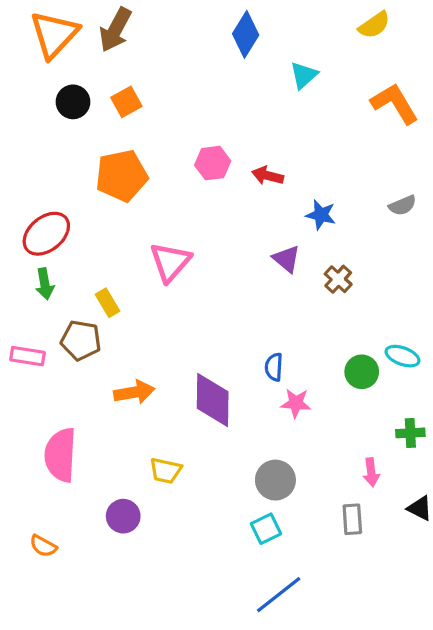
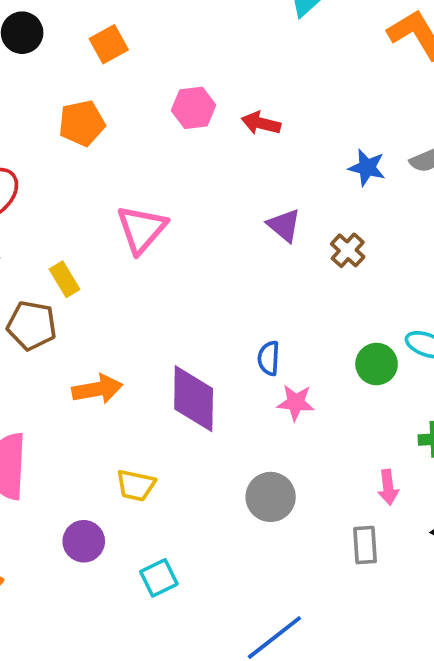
orange square: (126, 102) -> (109, 44), moved
orange pentagon: (122, 176) -> (82, 123), size x0.7
blue star: (321, 215) -> (367, 168), moved
cyan square: (266, 529) -> (159, 578), moved

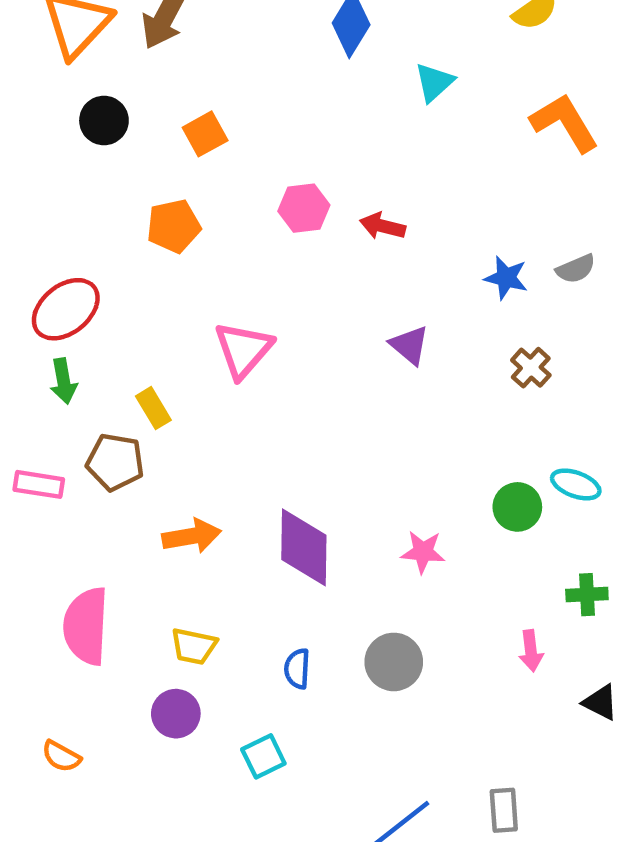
brown cross: (348, 250) -> (531, 368), moved
blue semicircle: (269, 358) -> (297, 669), moved
yellow trapezoid: (136, 485) -> (194, 646), moved
gray rectangle: (365, 545) -> (504, 810), moved

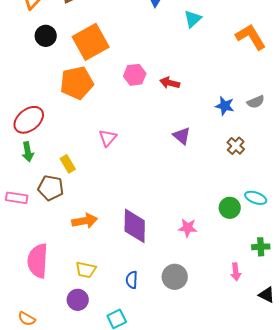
orange square: (205, 134) -> (91, 42), size x1.8
orange pentagon: (174, 226) -> (77, 83), size x1.4
pink triangle: (243, 350) -> (108, 138), size x0.7

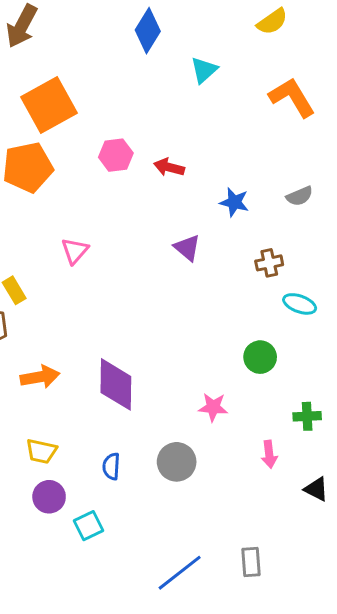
blue star: (225, 106) -> (234, 202), moved
brown cross: (236, 146) -> (269, 263), turned 36
cyan ellipse: (256, 198) -> (300, 304), moved
pink star: (188, 228) -> (213, 407), moved
purple circle: (78, 300) -> (49, 497), moved

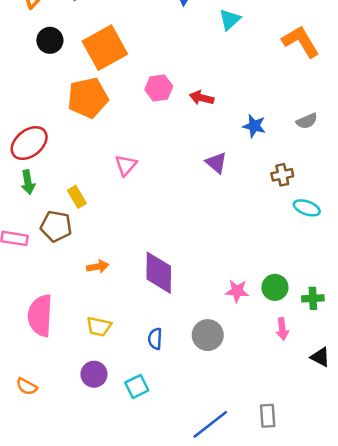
green circle: (260, 357) -> (275, 287), moved
orange arrow: (40, 377) -> (98, 267), size x0.7
purple circle: (49, 497) -> (94, 374), moved

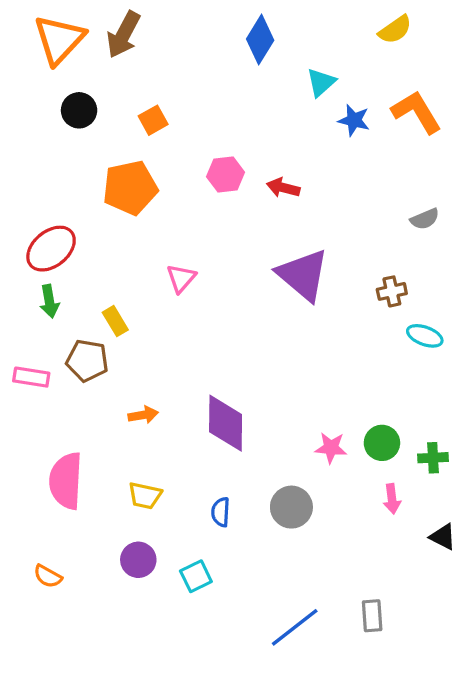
orange square: (105, 48) -> (153, 120), size x0.5
blue star: (254, 126) -> (354, 120), moved
purple triangle: (216, 163) -> (303, 275), size x1.8

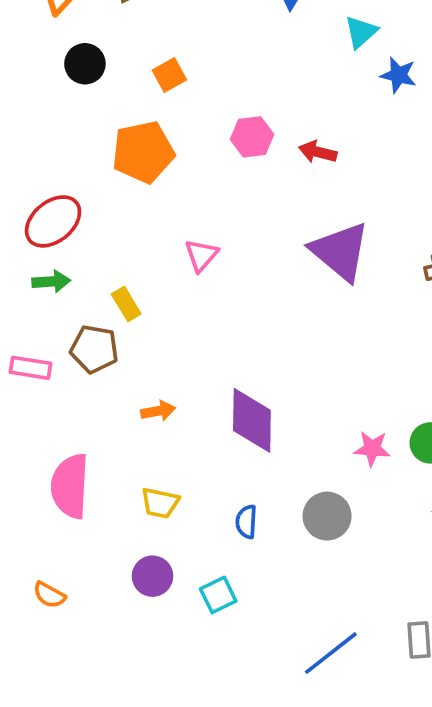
green arrow: (49, 301) -> (51, 281), turned -84

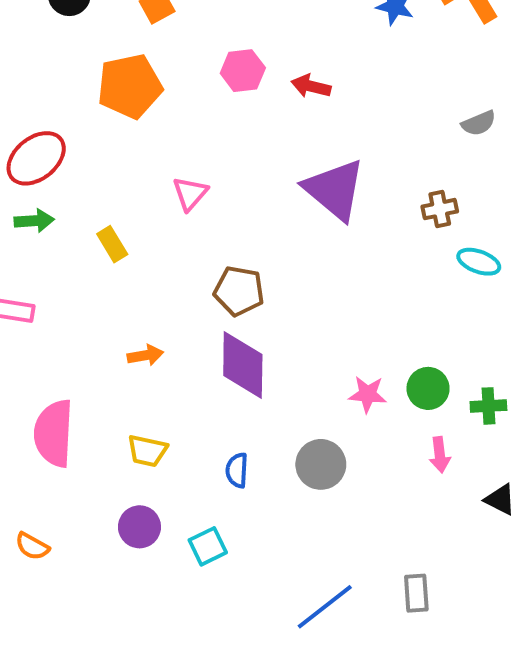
brown pentagon: (94, 349) -> (239, 291), moved

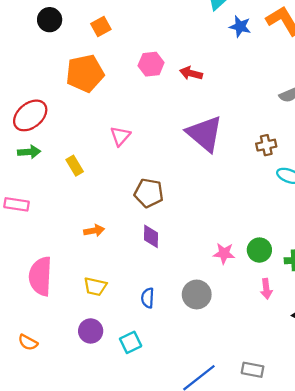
purple diamond: (243, 365) -> (151, 236), size x0.6
gray rectangle: (416, 593) -> (253, 370), turned -75

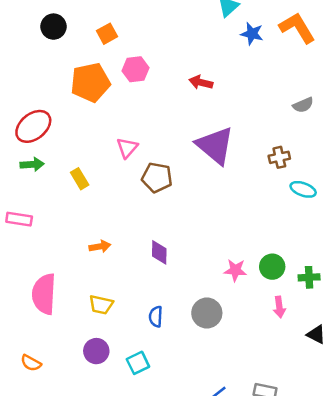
pink hexagon: (151, 64) -> (136, 69), moved
brown pentagon: (149, 193) -> (157, 178), moved

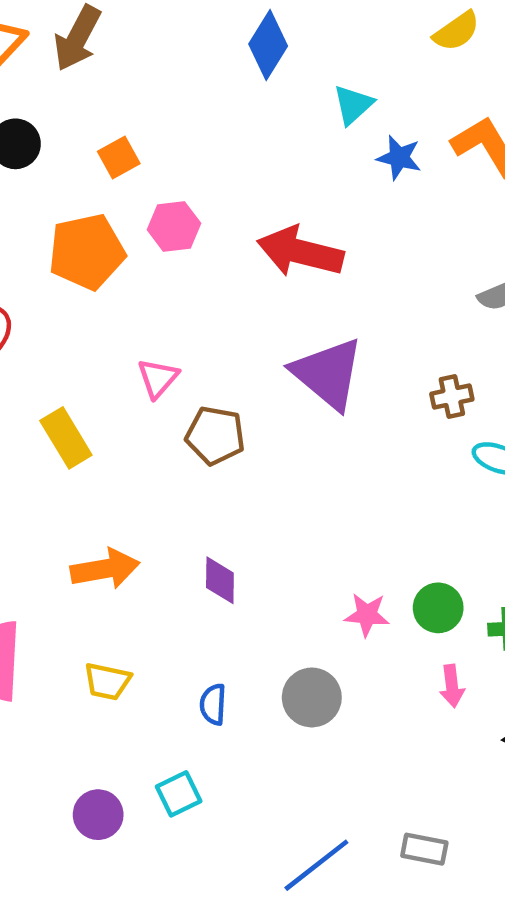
red arrow: (201, 82) -> (300, 252), size x1.8
yellow rectangle: (80, 179) -> (66, 438), size x1.4
orange arrow: (100, 246) -> (105, 569), size x1.6
purple circle: (96, 351) -> (98, 815), moved

